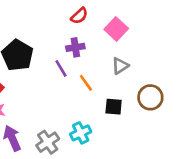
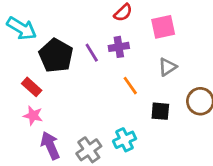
pink square: (116, 29) -> (163, 27), turned 35
purple line: (61, 68) -> (92, 53), moved

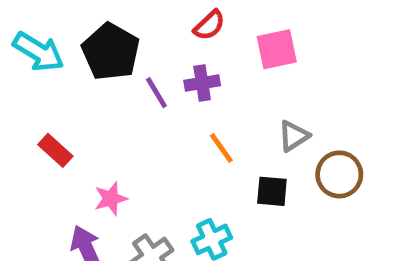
black pentagon: (56, 56) -> (111, 52), moved
gray triangle: (167, 67) -> (294, 136), moved
pink star: (33, 116) -> (111, 198), moved, turned -30

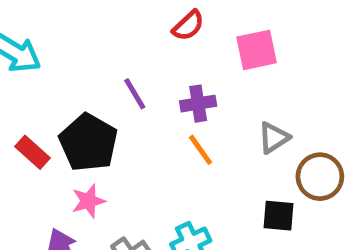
black pentagon: (111, 52) -> (88, 143), moved
purple cross: (202, 83) -> (198, 104), moved
black square: (272, 191) -> (278, 216), moved

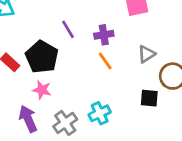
pink star: (88, 201) -> (42, 90), turned 30

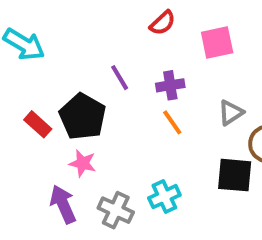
black square: (149, 98) -> (235, 175), size x1.4
gray cross: (65, 123) -> (116, 210), turned -30

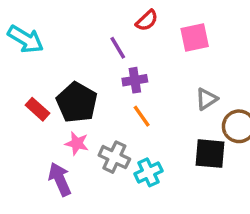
purple line: (120, 78) -> (118, 48), moved
purple cross: (170, 85) -> (135, 80), moved
orange line: (172, 122) -> (142, 116), moved
gray cross: (116, 210) -> (114, 157), moved

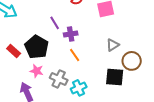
purple line: (118, 48) -> (55, 23), moved

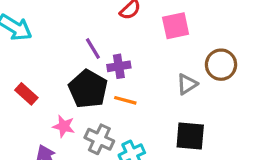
black pentagon: (37, 47) -> (88, 89), moved
orange line: (75, 55) -> (125, 100), turned -40
brown circle: (132, 61) -> (221, 65), moved

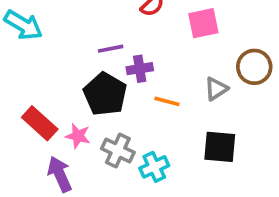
purple line: (93, 48) -> (111, 49), turned -70
red rectangle: (26, 94) -> (40, 123), moved, size x1.4
orange line: (125, 100) -> (167, 101), moved

